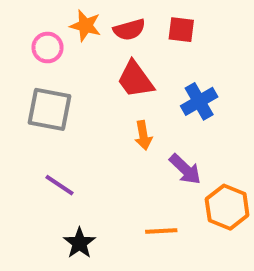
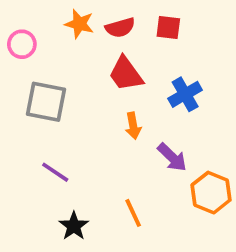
pink circle: (48, 48) -> (22, 44), moved
orange line: (161, 231) -> (133, 213), moved, turned 68

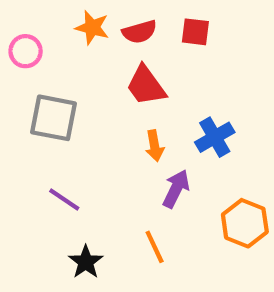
blue cross: (185, 94) -> (215, 137), moved
purple arrow: (172, 157) -> (176, 189), moved, turned -108

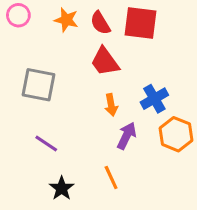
red semicircle: (139, 32) -> (100, 23), turned 75
red square: (195, 32) -> (140, 23), size x1.6
pink circle: (26, 51) -> (18, 15), moved
orange hexagon: (245, 223) -> (176, 134), moved

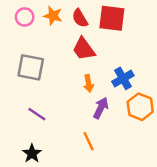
pink circle: (18, 15) -> (25, 17), moved
black star: (62, 188) -> (32, 153), moved

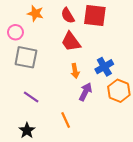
orange star: (53, 16) -> (35, 13), moved
pink circle: (25, 17) -> (15, 32), moved
orange line: (89, 141) -> (66, 120), moved

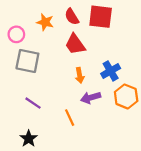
orange star: (35, 13) -> (45, 22), moved
purple arrow: (85, 92) -> (91, 98), turned -132
orange line: (66, 120) -> (70, 118), moved

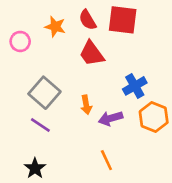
gray square: (27, 61) -> (44, 93), moved, turned 30
orange arrow: (80, 75) -> (86, 105), moved
orange line: (70, 118) -> (106, 160), moved

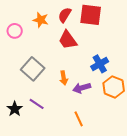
red semicircle: (88, 20) -> (65, 15), turned 63
purple line: (40, 125) -> (37, 104), moved
black star: (35, 168) -> (15, 109), moved

